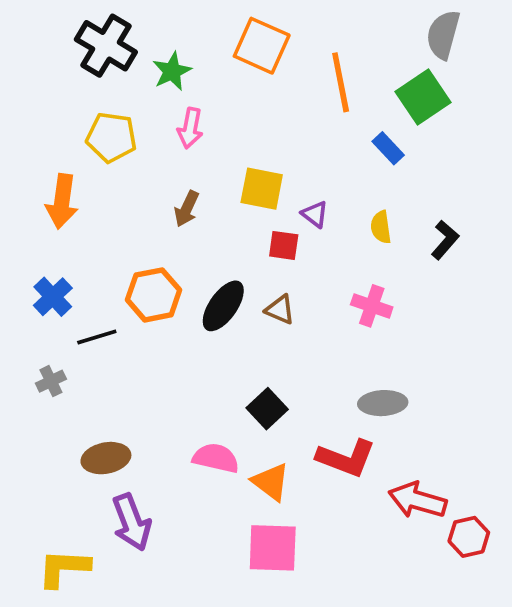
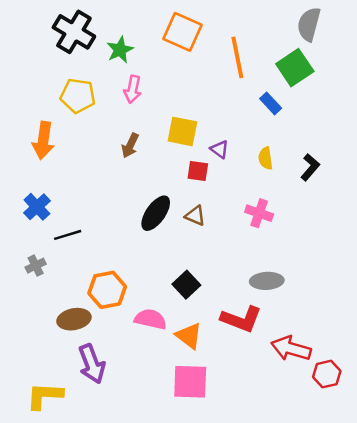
orange hexagon: (154, 295) -> (107, 290), moved

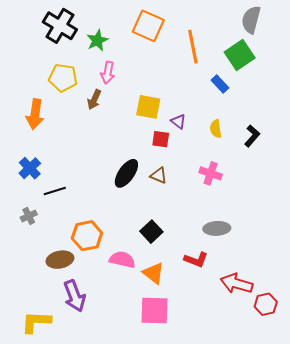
brown arrow: (130, 146) -> (94, 100), moved
red L-shape: (241, 319) -> (196, 260), size x0.7

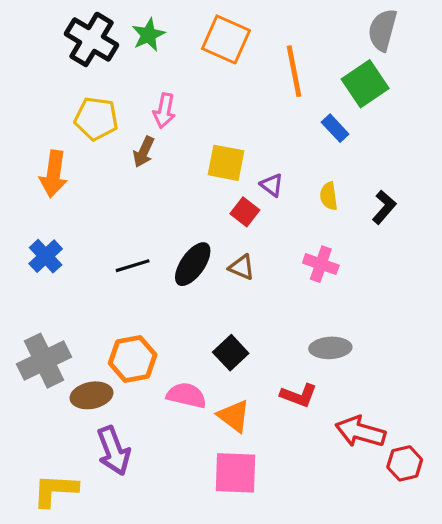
green star: (97, 40) -> (148, 35), moved
red square: (161, 139) -> (245, 212), turned 30
black line: (55, 191) -> (133, 266), moved
gray cross: (29, 216) -> (44, 361), moved, size x2.0

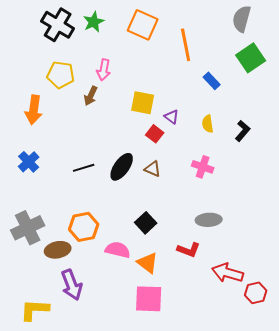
green square: (365, 84) -> (251, 58), moved

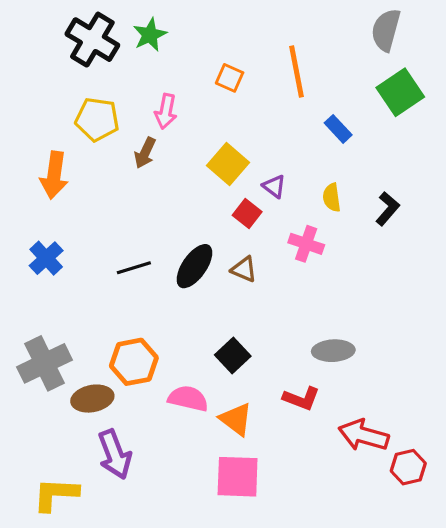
orange square: (143, 25) -> (230, 78), moved, size x0.6
yellow square: (143, 103) -> (228, 164), turned 30
pink cross: (203, 167) -> (306, 244), moved

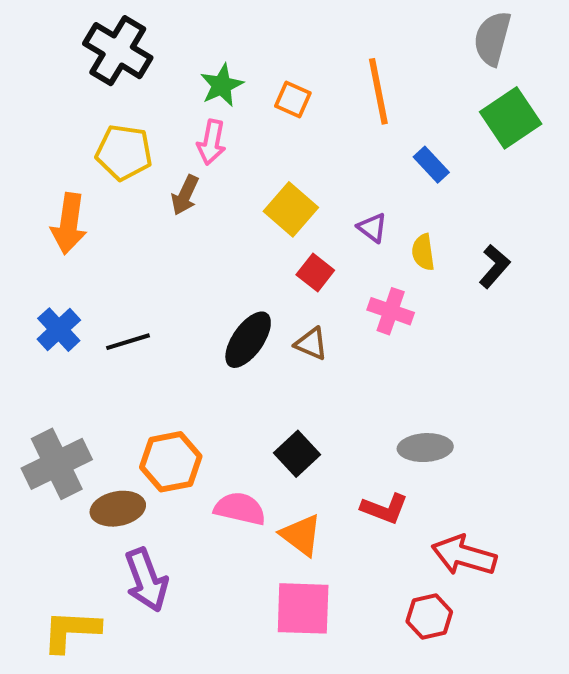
green star: (150, 35) -> (222, 85), moved
purple triangle: (274, 186) -> (372, 228), moved
black line: (134, 268) -> (128, 342), moved
red hexagon: (408, 467) -> (429, 617), moved

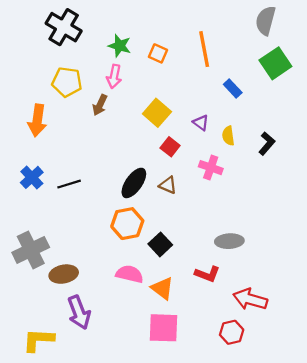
green star: (222, 85) -> (120, 46), turned -30
orange hexagon: (171, 462) -> (127, 224), moved

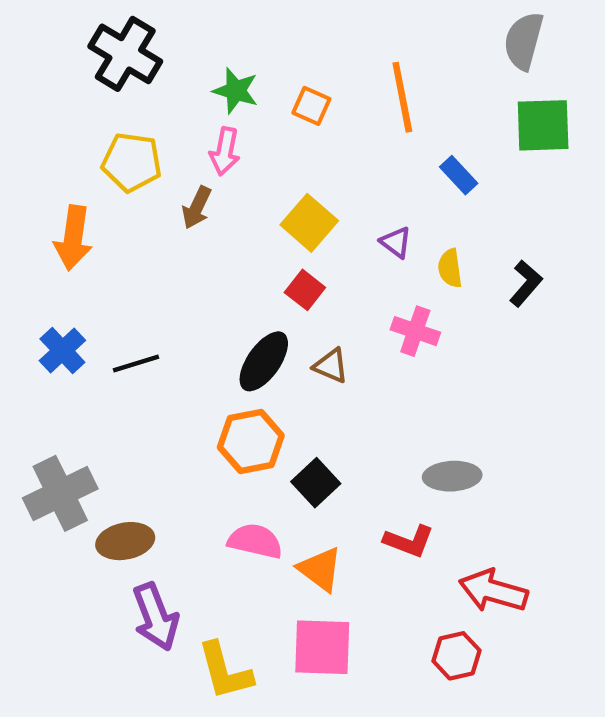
green square: (275, 63) -> (543, 125), turned 32
red square: (170, 147) -> (305, 290), moved
yellow L-shape: (38, 340) -> (225, 671), moved, turned -108

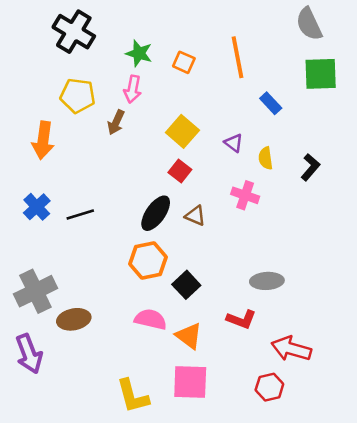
gray semicircle: (524, 41) -> (309, 24), turned -40
purple arrow: (156, 617) -> (29, 354), moved

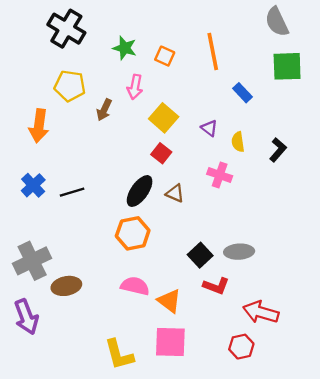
pink arrow: (133, 89) -> (135, 87), moved
black square: (186, 285) -> (200, 255), moved

